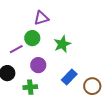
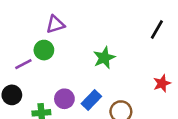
green star: (62, 44) -> (104, 58), moved
purple circle: (38, 65) -> (64, 99), moved

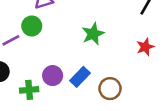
red star: (162, 83) -> (145, 47), moved

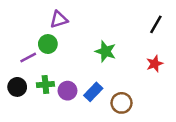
green star: (93, 34) -> (106, 51), turned -30
green cross: (29, 90) -> (45, 85), moved

